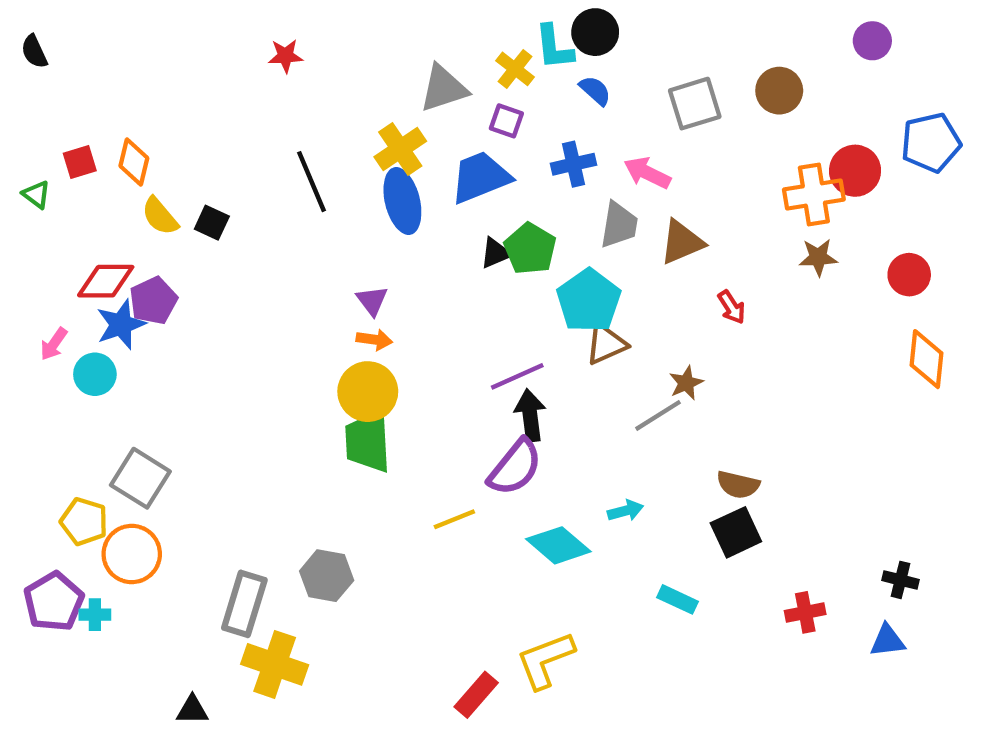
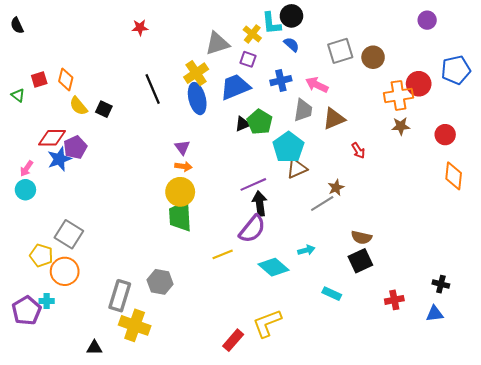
brown circle: (779, 91) -> (373, 57), moved
cyan circle: (95, 374) -> (25, 190), moved
purple pentagon: (54, 602) -> (26, 311), moved

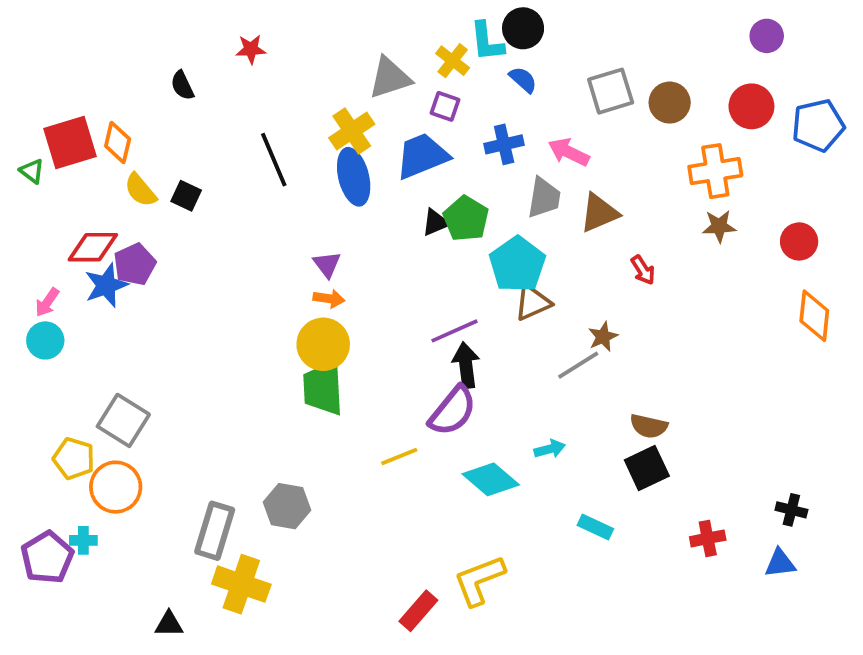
black semicircle: (17, 25) -> (182, 85), moved
red square: (39, 79) -> (70, 142), size x1.8
red circle: (419, 84) -> (751, 106), moved

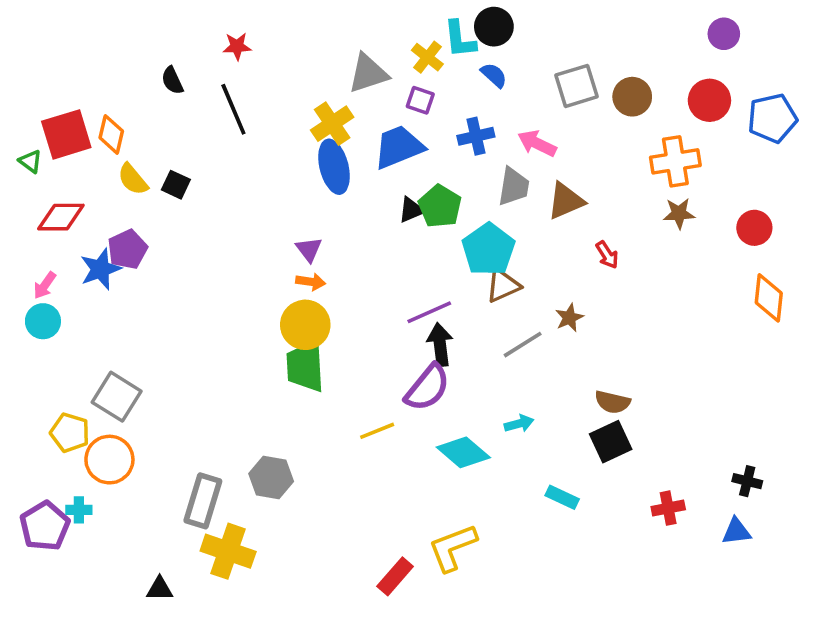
black line: (274, 160) -> (233, 109), moved
red diamond: (93, 247) -> (61, 217), moved
gray line: (578, 365) -> (523, 345), moved

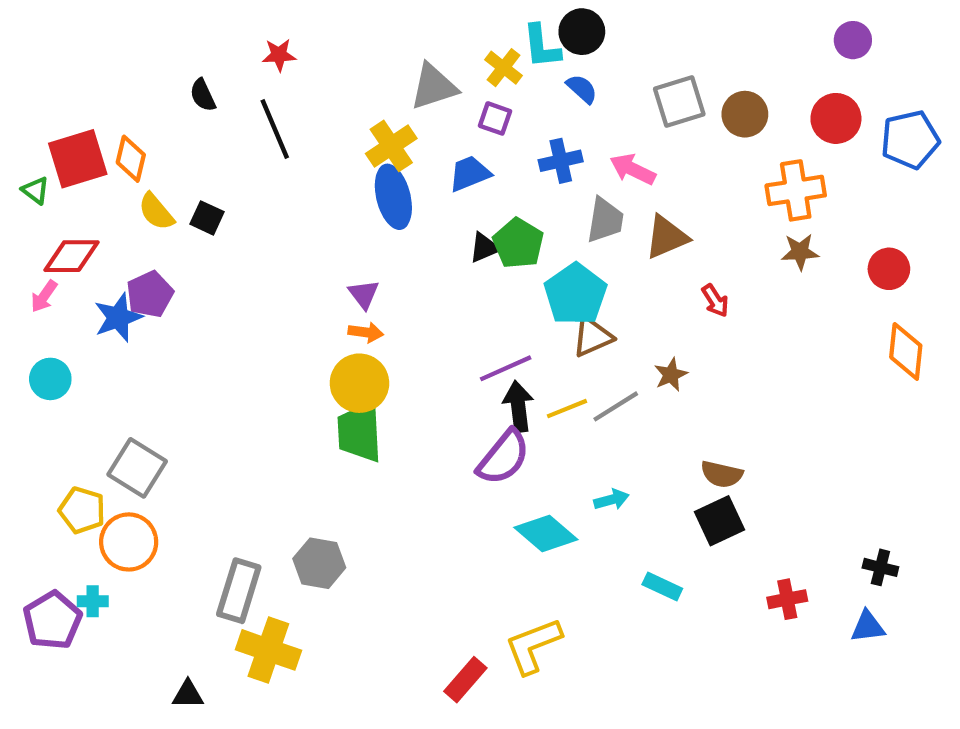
blue trapezoid: (399, 147) -> (470, 174), size x0.7
pink arrow: (45, 285) -> (44, 296), moved
yellow line: (377, 431) -> (567, 409), moved

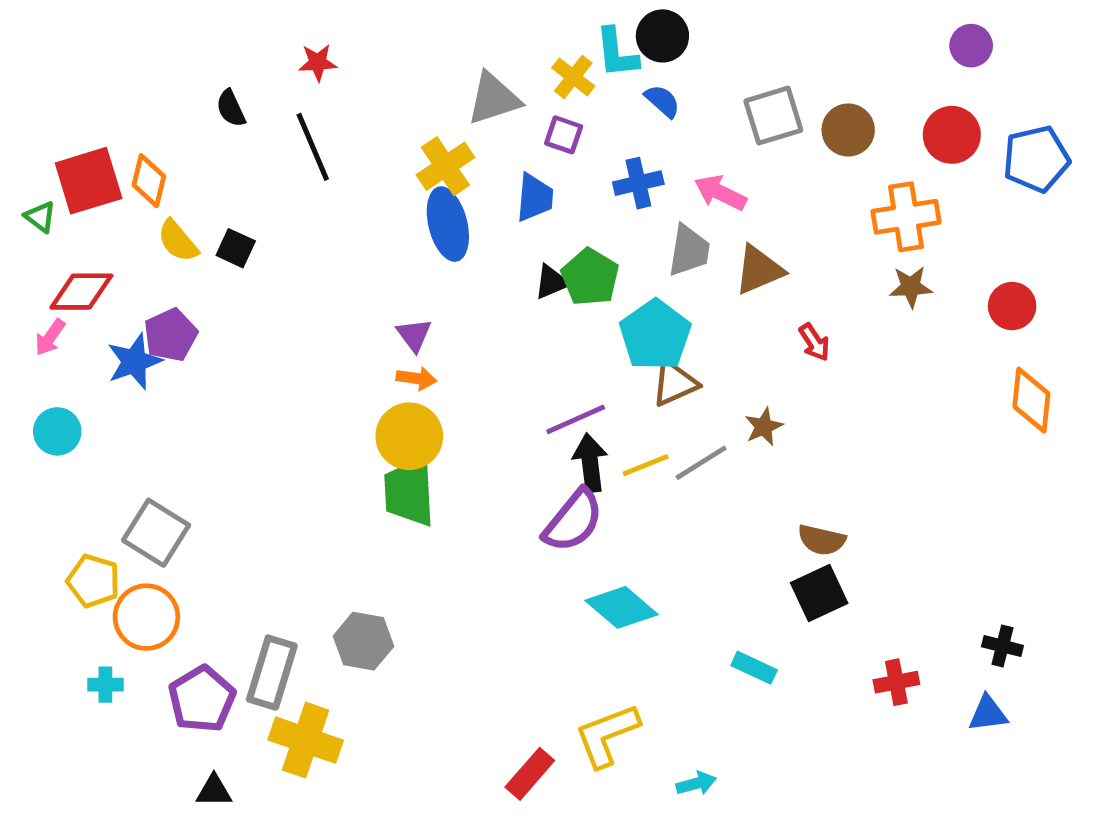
blue trapezoid: (470, 174) -> (535, 198), turned 117
cyan arrow: (611, 500) -> (696, 783), moved
purple pentagon: (52, 620) -> (202, 699), moved

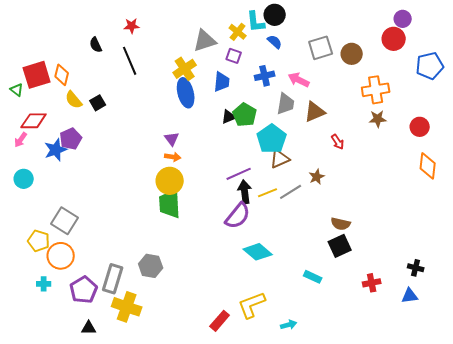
red circle: (952, 135) -> (394, 39), moved
black square: (236, 248) -> (98, 103), turned 35

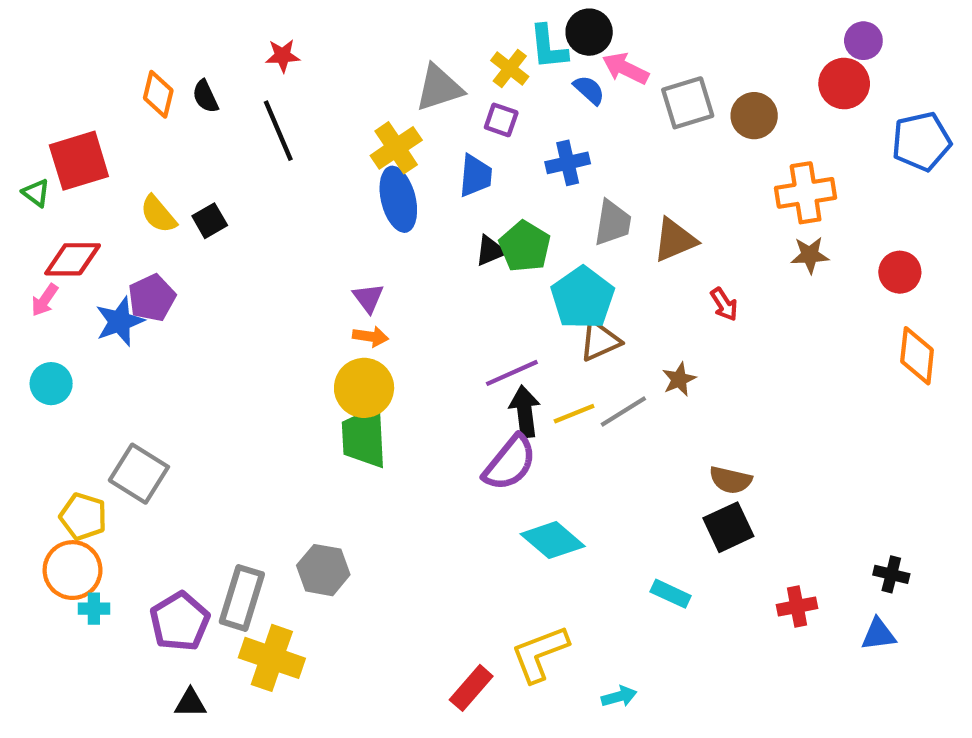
orange diamond: (62, 75) -> (158, 94), moved
pink arrow: (299, 80) -> (626, 69), moved
orange circle: (61, 256) -> (73, 570), moved

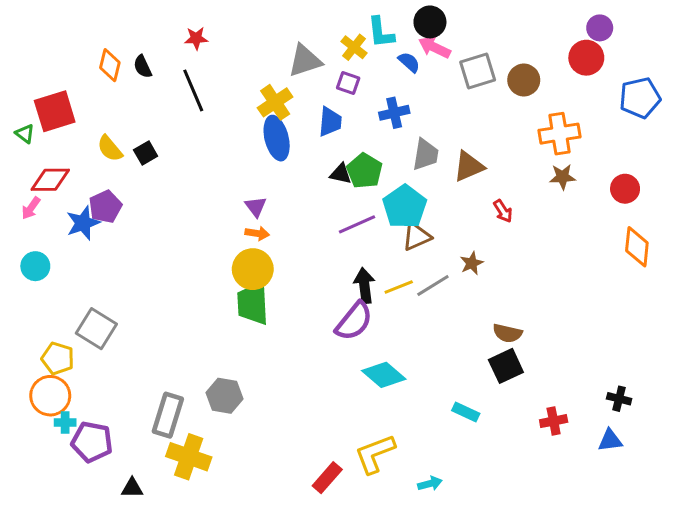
black circle: (589, 32) -> (430, 22), moved
black triangle: (490, 251) -> (341, 174), turned 35
purple line: (512, 373) -> (357, 224), moved
purple pentagon: (180, 622) -> (92, 442), moved, turned -30

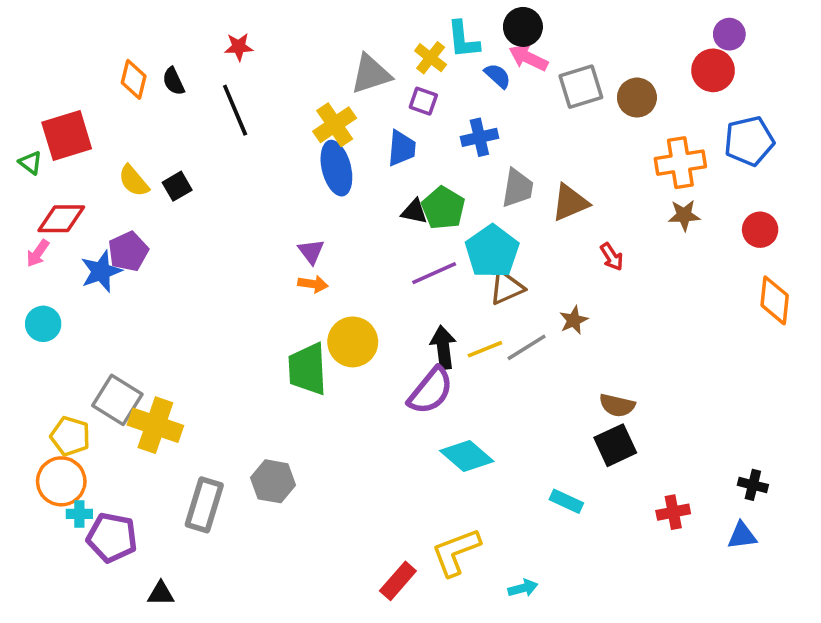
blue pentagon: (640, 98) -> (749, 141), moved
yellow circle: (253, 269) -> (353, 342), moved
yellow cross: (189, 457) -> (155, 425), moved

